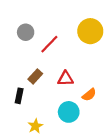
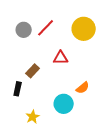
red line: (49, 44) -> (46, 28), moved
red triangle: (65, 79) -> (61, 58), moved

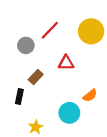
gray circle: (24, 30) -> (26, 45), moved

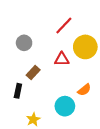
red line: (50, 30) -> (64, 26), moved
yellow circle: (91, 31) -> (85, 47), moved

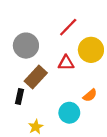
gray circle: (24, 43) -> (26, 46), size x1.5
brown rectangle: (33, 72) -> (36, 77), size x1.5

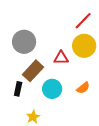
red line: (68, 27) -> (83, 21), moved
cyan circle: (69, 113) -> (52, 89), moved

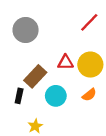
gray circle: (24, 42) -> (26, 30), moved
yellow circle: (84, 46) -> (90, 65), moved

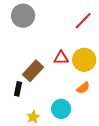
gray circle: (26, 30) -> (23, 16), moved
cyan circle: (56, 96) -> (61, 109), moved

